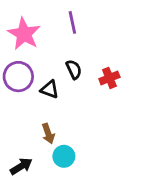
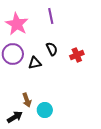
black triangle: (50, 89) -> (35, 63), turned -32
brown arrow: (48, 134) -> (27, 100), moved

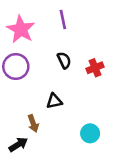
black triangle: (35, 63) -> (54, 101), moved
cyan circle: (45, 110) -> (90, 133), moved

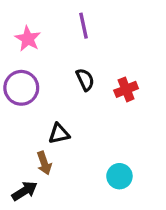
pink star: (21, 29) -> (28, 39), size x0.7
black triangle: (54, 101) -> (59, 134), moved

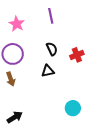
black triangle: (59, 134) -> (48, 71), moved
brown arrow: (44, 163) -> (11, 79), moved

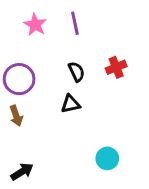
pink star: (17, 24) -> (35, 25), moved
red cross: (77, 55) -> (116, 67), moved

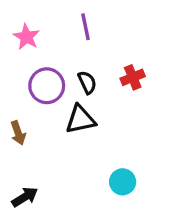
pink star: (35, 25) -> (26, 37), moved
purple circle: (19, 79) -> (47, 86), moved
black triangle: (71, 104) -> (80, 119), size x1.4

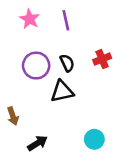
pink star: (26, 37) -> (30, 19), moved
brown arrow: (18, 133) -> (13, 116), moved
black arrow: (25, 197) -> (37, 143), moved

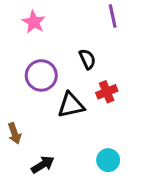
purple line: (66, 20) -> (113, 16), moved
red cross: (102, 59) -> (107, 92), moved
black semicircle: (67, 63) -> (87, 59), moved

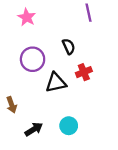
cyan circle: (108, 160) -> (69, 126), moved

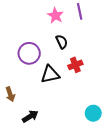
pink star: (27, 17) -> (55, 16), moved
cyan circle: (69, 126) -> (93, 113), moved

